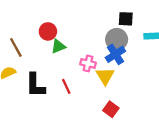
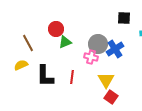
gray circle: (117, 39) -> (98, 44), moved
yellow triangle: (105, 76) -> (106, 80), moved
red line: (66, 86) -> (72, 77), turned 32

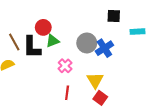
pink cross: (91, 57) -> (65, 66), moved, turned 32
black L-shape: (45, 76) -> (32, 47), moved
red line: (72, 77) -> (67, 93), moved

